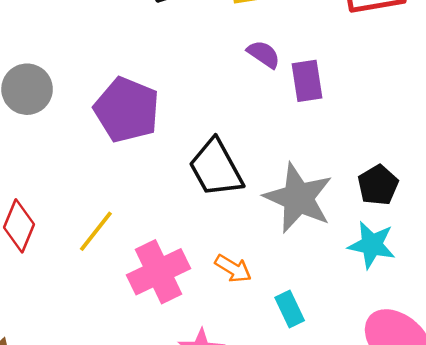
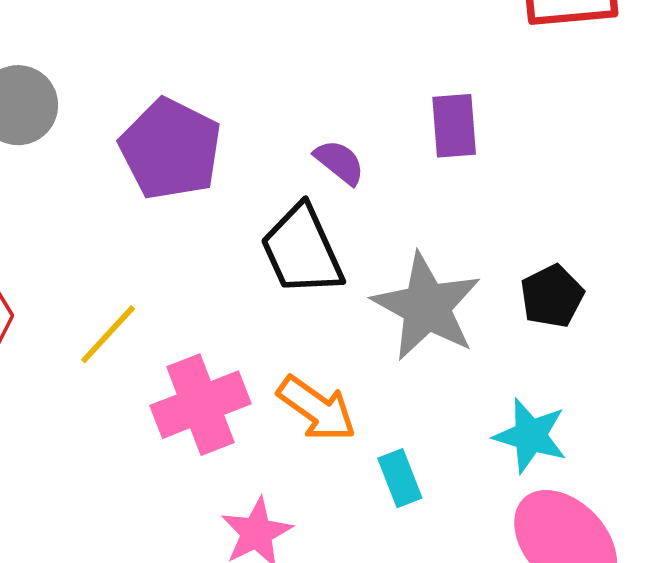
purple semicircle: (264, 54) -> (340, 162), moved
cyan star: (372, 245) -> (530, 436), moved
orange arrow: (233, 269) -> (317, 409), size x1.4

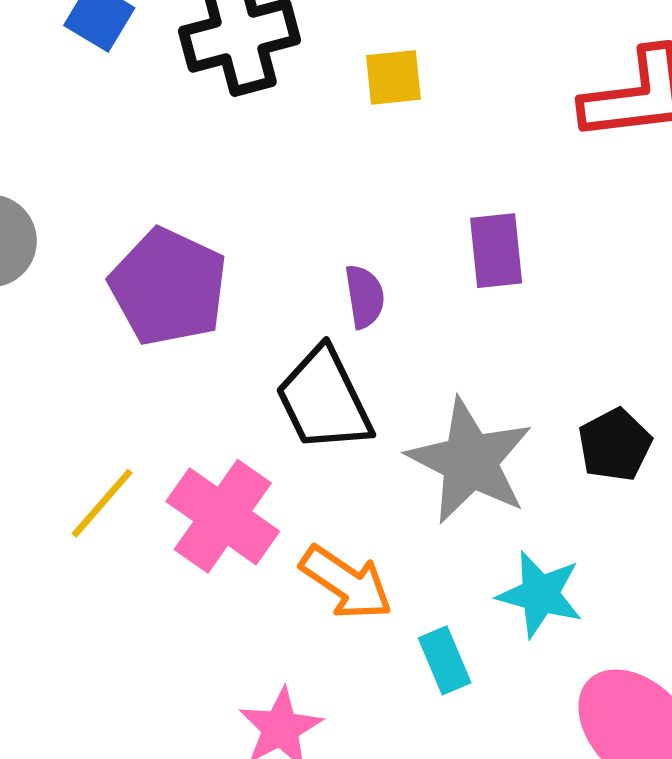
purple semicircle: (340, 162) -> (365, 297), turned 44
pink cross: (201, 405) -> (223, 516), moved, turned -32
cyan star: (530, 436) -> (540, 594), moved

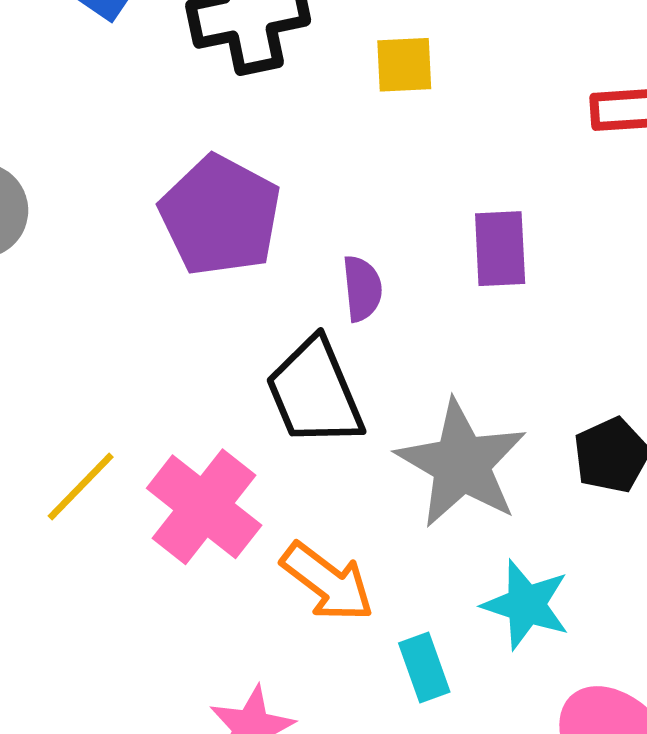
purple pentagon: (168, 287) -> (220, 216), moved

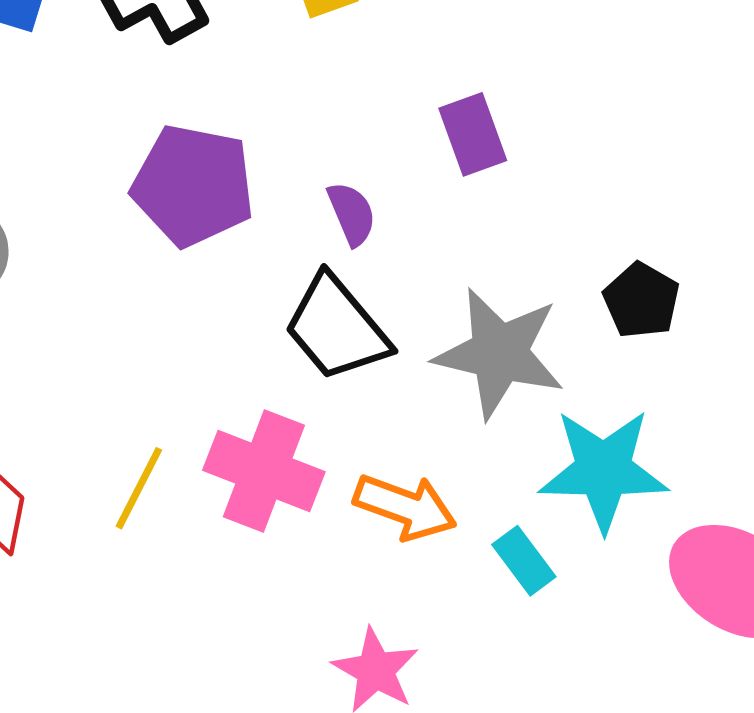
cyan star: (526, 605) -> (603, 470), size x1.4

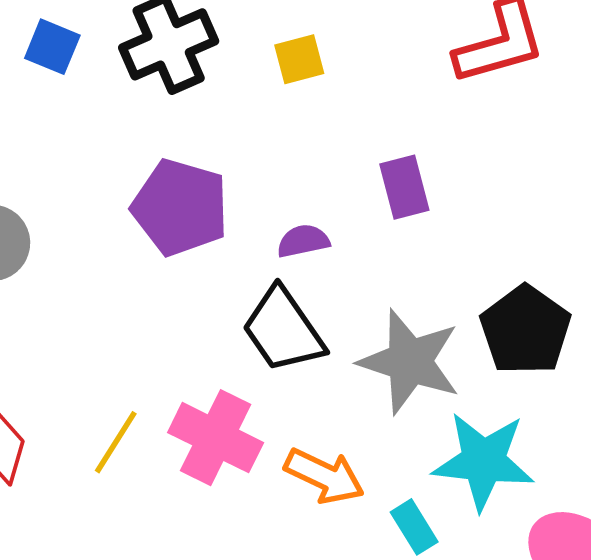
purple semicircle: (352, 214) -> (303, 241), turned -84
black pentagon: (641, 300) -> (525, 330), size x1.5

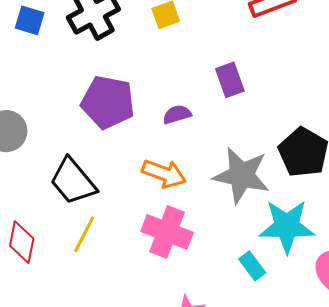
black trapezoid: (283, 330) -> (73, 181), moved
pink cross: (216, 438) -> (167, 232), moved
orange arrow: (324, 476) -> (164, 174), moved

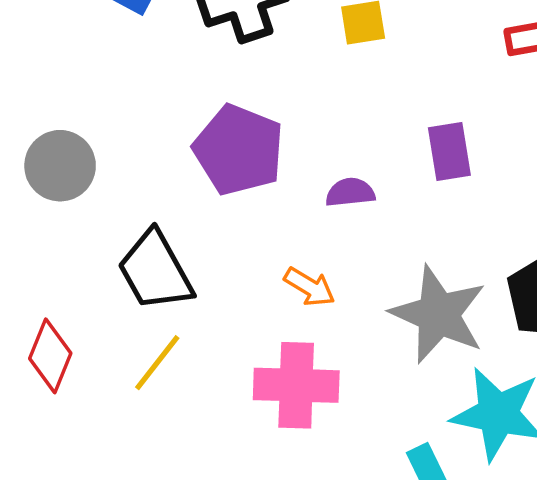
orange arrow: (164, 174) -> (310, 287), size x0.7
pink cross: (167, 232) -> (296, 385), turned -30

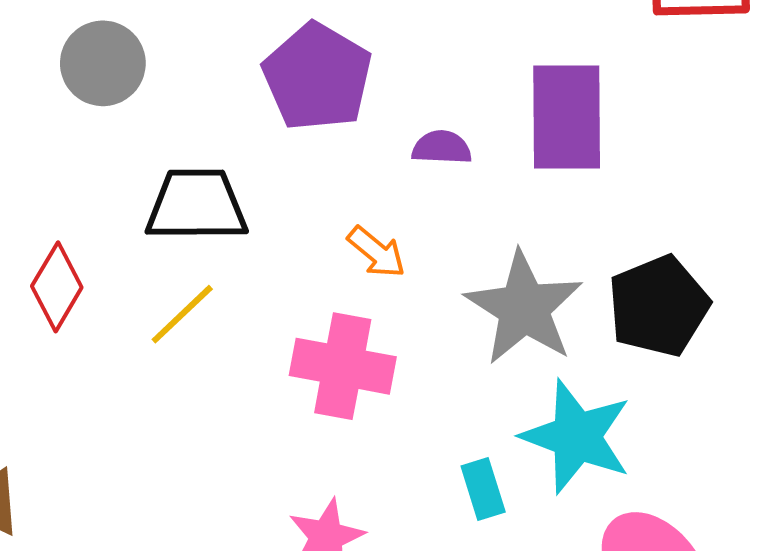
purple rectangle: (449, 151) -> (567, 117), size x1.6
black trapezoid: (155, 271) -> (197, 205), turned 110

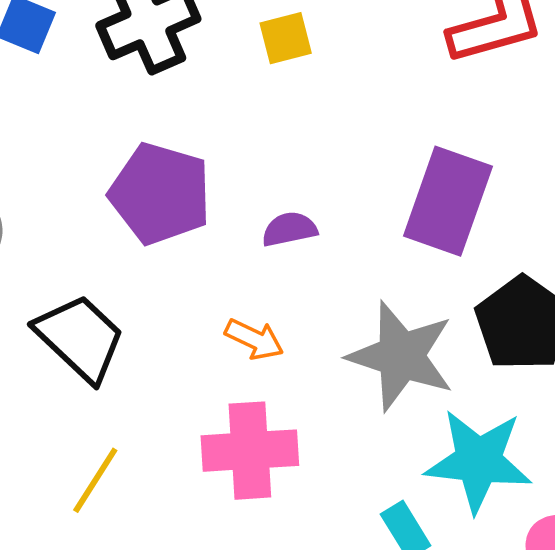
purple rectangle: (567, 117) -> (448, 201), moved, turned 34
black trapezoid: (197, 205) -> (80, 338), turned 58
yellow line: (182, 314) -> (95, 480), moved

